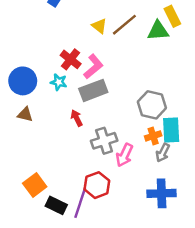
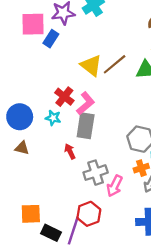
yellow triangle: (99, 26) -> (91, 65), size x1.5
gray rectangle: (93, 90) -> (86, 126), turned -60
orange square: (35, 185) -> (31, 214), turned 35

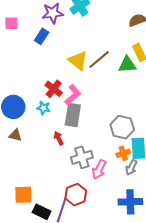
pink square: (33, 24) -> (11, 23), moved, size x0.6

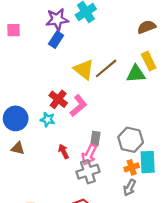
blue rectangle: (42, 36) -> (56, 40), moved
gray rectangle: (73, 115) -> (95, 139), moved, size x0.6
gray arrow: (131, 167) -> (130, 188), moved
pink arrow: (99, 169) -> (89, 155), moved

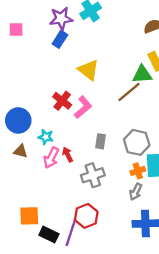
brown line: (106, 68) -> (129, 92), moved
cyan star: (48, 120) -> (46, 137), moved
pink arrow: (89, 155) -> (51, 158), moved

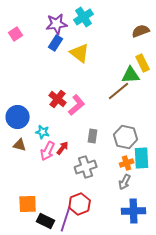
pink square: (16, 29) -> (16, 34), turned -32
yellow triangle: (88, 70) -> (80, 53), moved
red arrow: (68, 154) -> (63, 148), turned 64

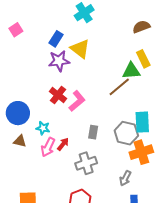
purple star: (57, 24) -> (59, 61), moved
cyan rectangle: (142, 158) -> (142, 122), moved
orange cross: (127, 163) -> (141, 152), moved, size x1.6

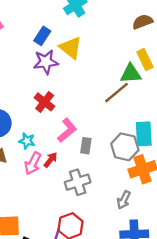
pink L-shape: (77, 101) -> (67, 130), moved

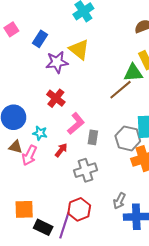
blue rectangle: (42, 36) -> (40, 39), moved
pink arrow: (33, 163) -> (29, 155), moved
gray arrow: (124, 200) -> (119, 201), moved

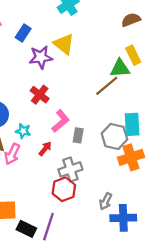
red hexagon: (79, 209) -> (64, 189), moved

